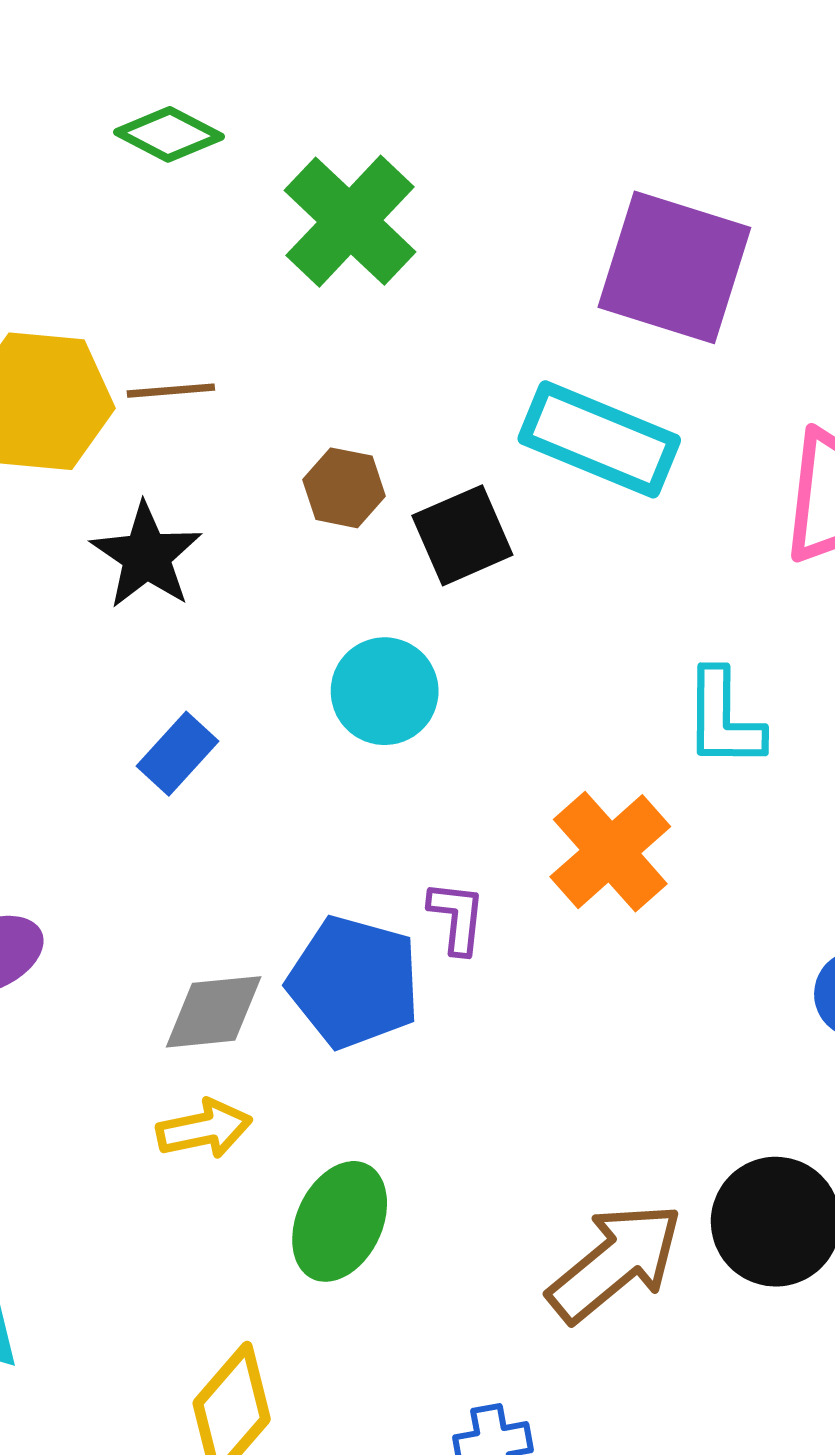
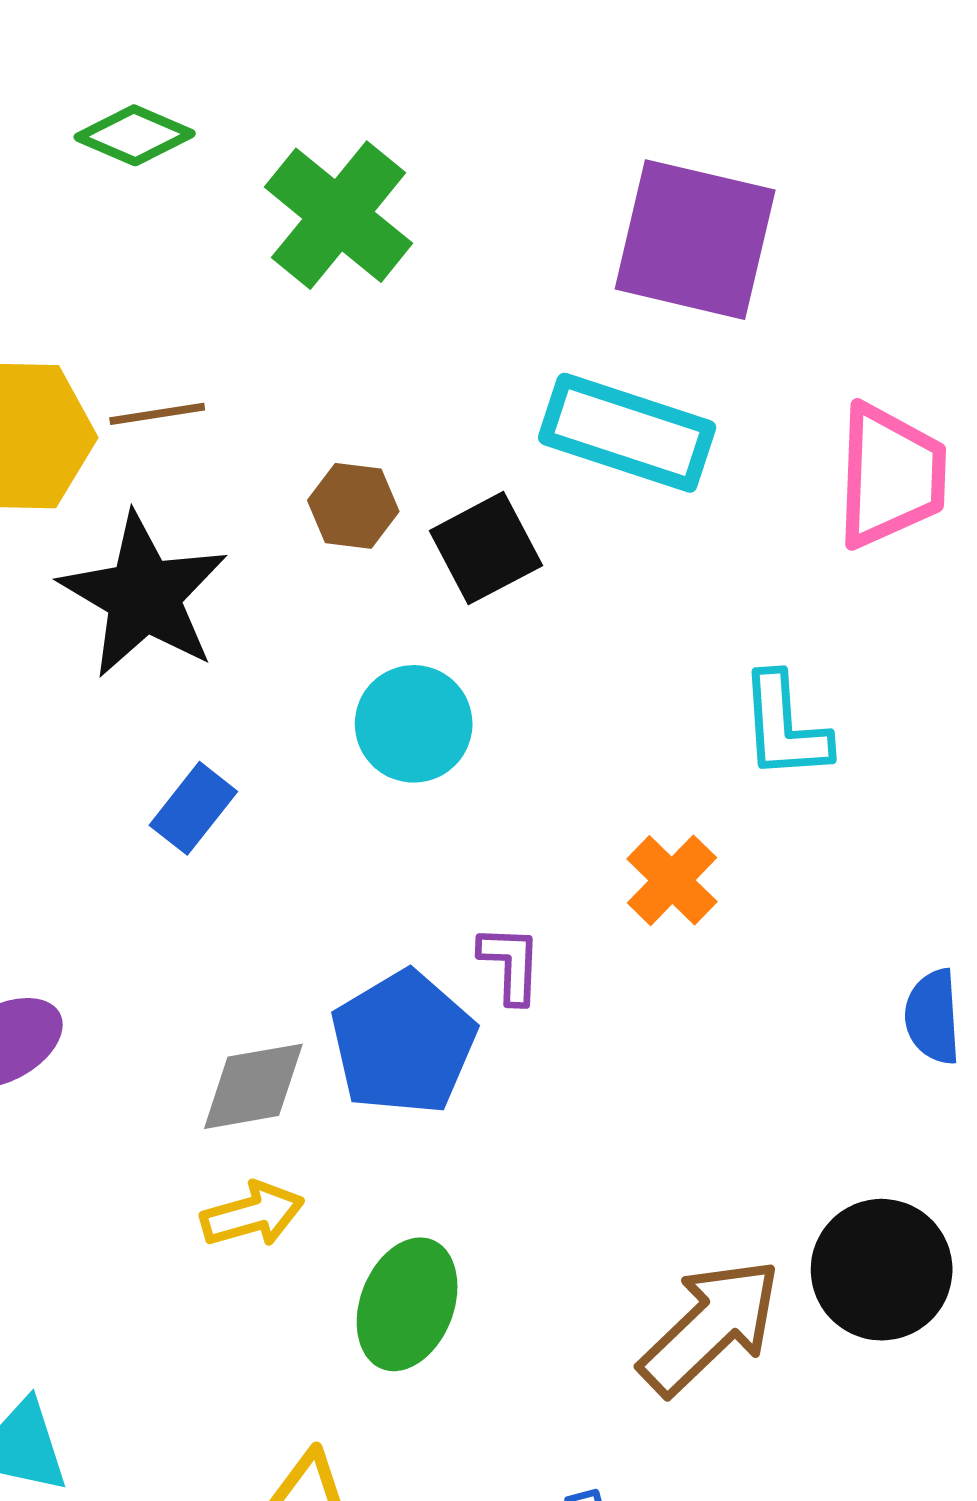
black star: (146, 556) -> (144, 596), size x1.4
orange cross: (610, 852) -> (672, 880), size x0.7
blue pentagon: (354, 982) -> (403, 1043), turned 30

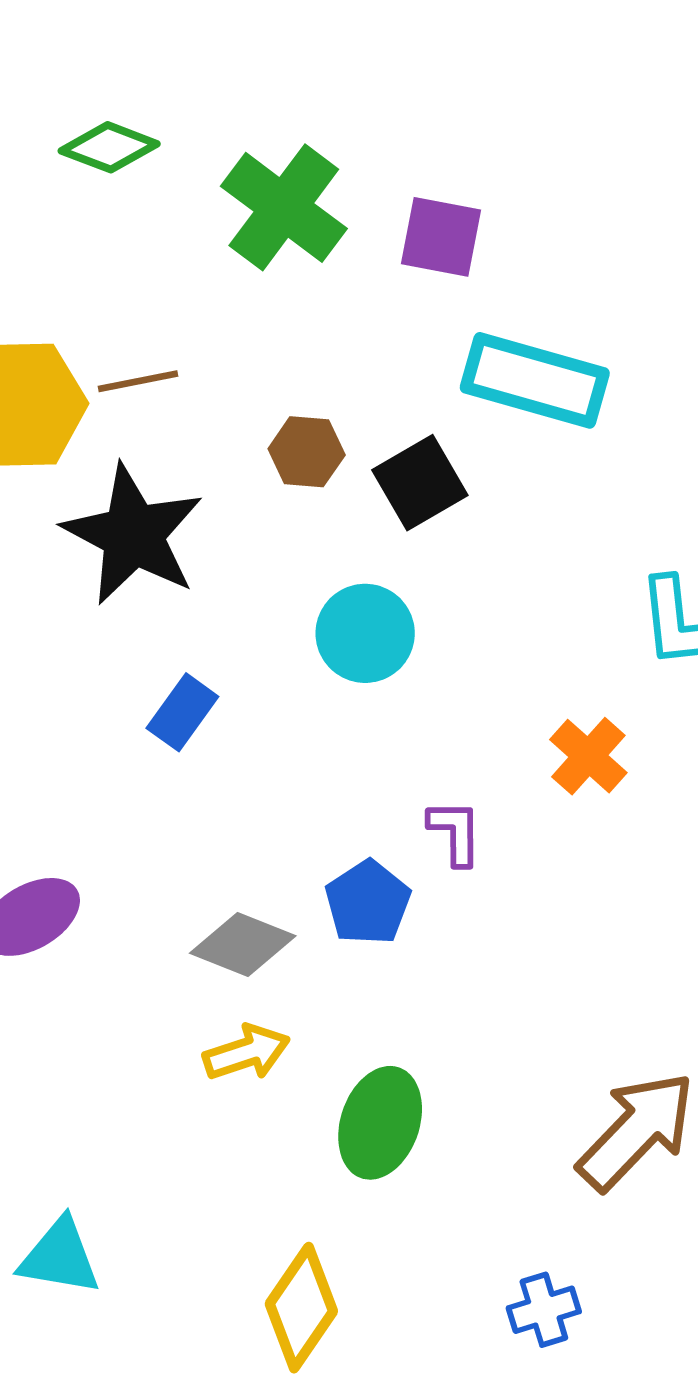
purple square: (695, 240) -> (441, 237), moved, size x0.6
blue pentagon: (403, 1043) -> (368, 903), size x0.7
gray diamond: (253, 1086) -> (243, 945), turned 34

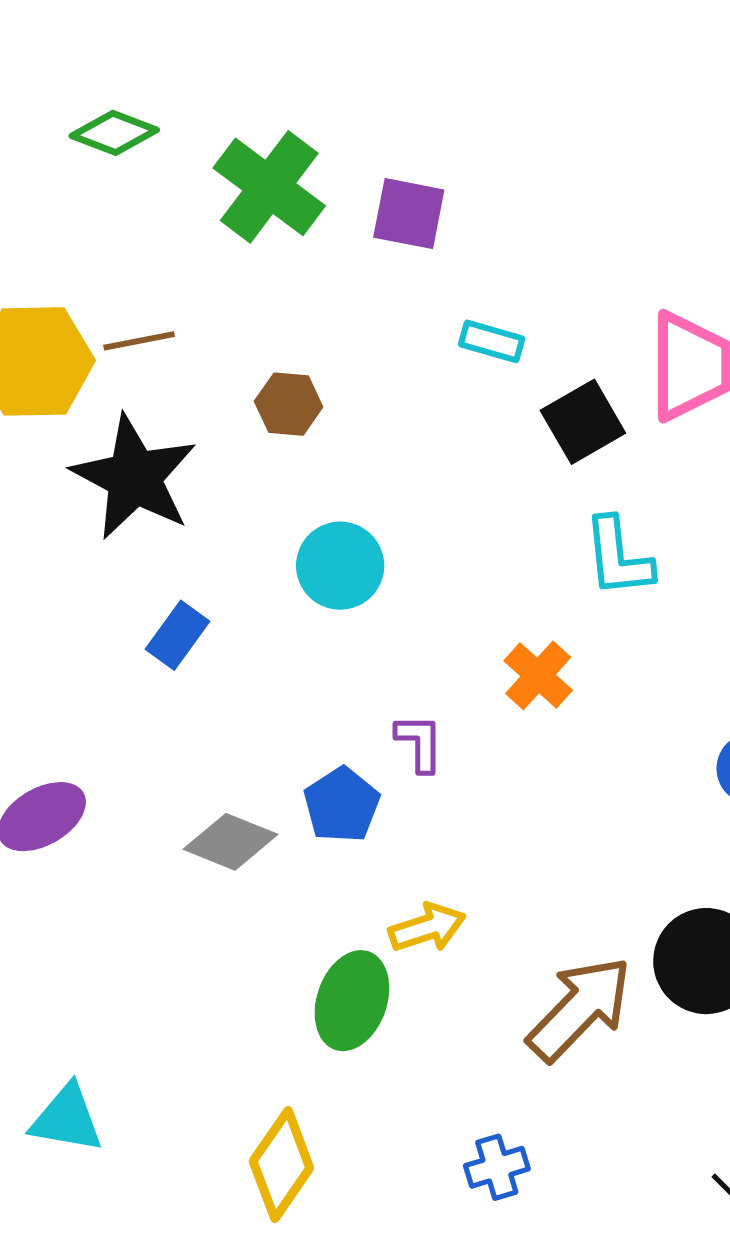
cyan rectangle: (535, 380) -> (492, 341), size x0.5
black square: (420, 483) -> (583, 422), moved
yellow arrow: (247, 1052) -> (427, 928), moved

